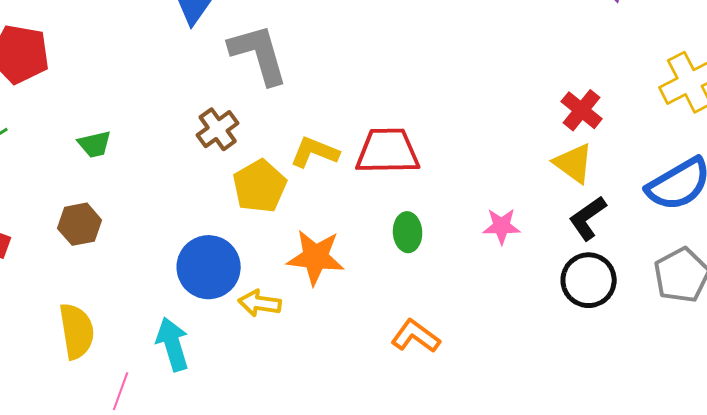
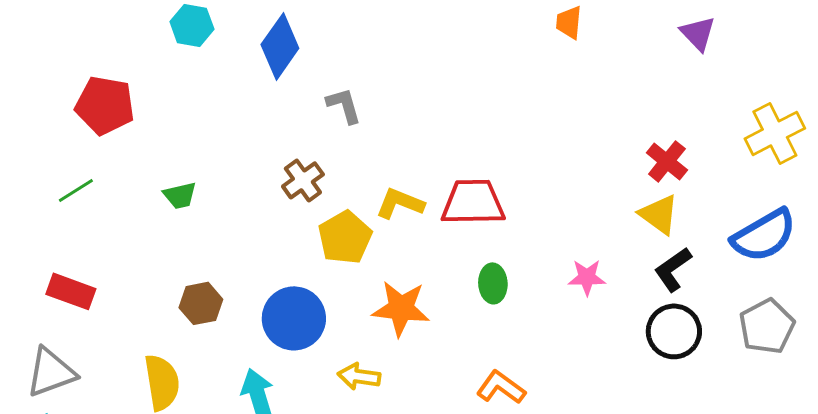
gray L-shape: (259, 54) -> (344, 105), size x0.6
brown hexagon: (80, 224) -> (201, 303), moved
yellow arrow: (260, 303) -> (359, 376), moved

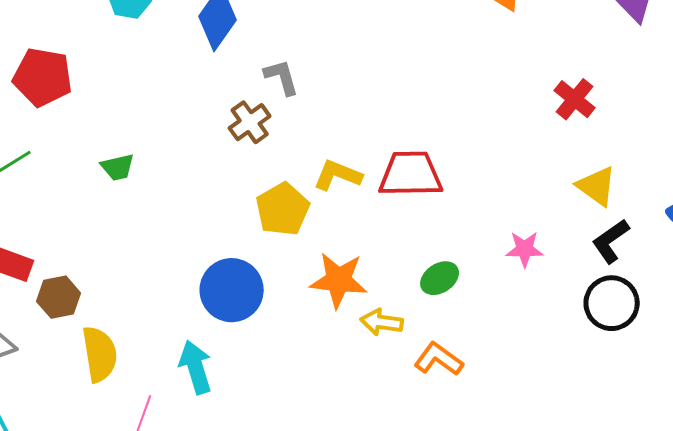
red cross: (667, 161) -> (575, 99), moved
brown cross: (303, 180) -> (250, 122), moved
green ellipse: (493, 283) -> (440, 278), moved, turned 60
brown hexagon: (201, 303) -> (59, 297), moved
yellow arrow: (359, 376) -> (382, 322), moved

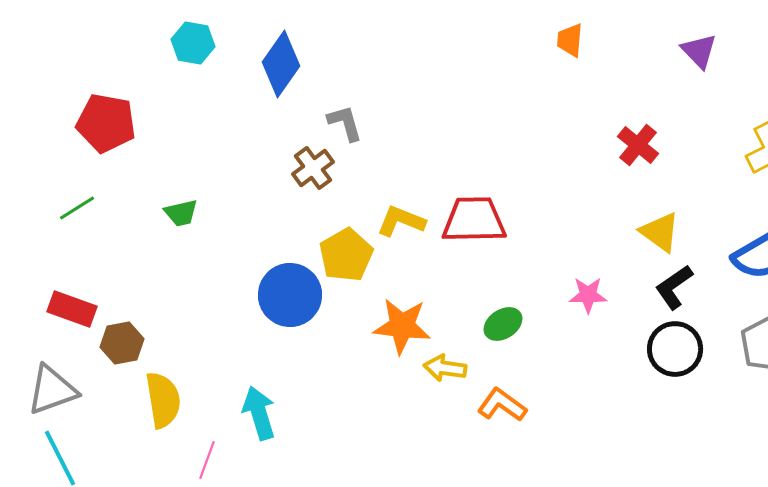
blue circle: (232, 290) -> (290, 295), moved

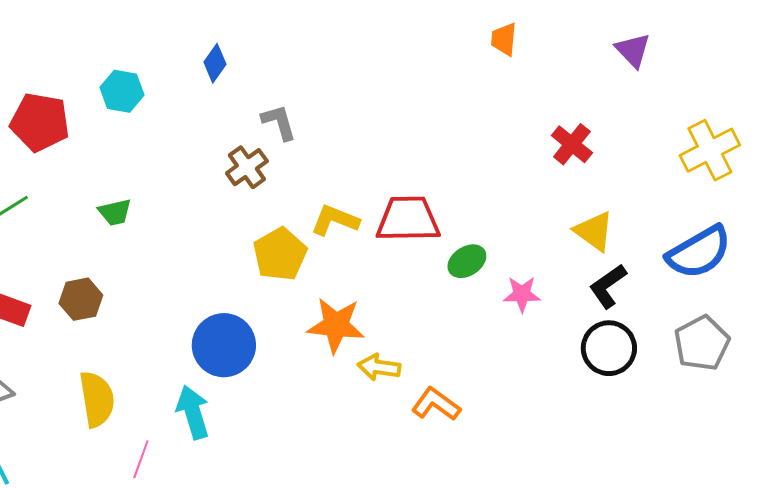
cyan hexagon: (193, 43) -> (122, 91), moved
blue diamond: (281, 64) -> (215, 63), size x0.6
blue circle: (290, 295) -> (224, 345), moved
green ellipse: (503, 324) -> (467, 261), moved
brown hexagon: (122, 343) -> (81, 299), moved

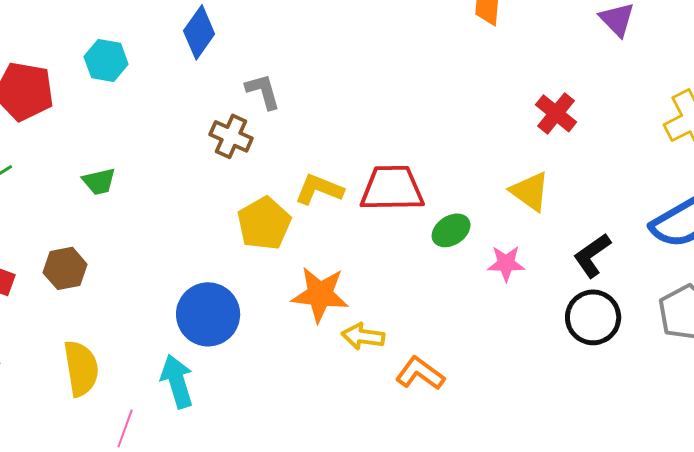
blue diamond: (215, 63) -> (199, 32), size x1.4
brown cross: (247, 167) -> (231, 136), turned -30
yellow triangle: (594, 231) -> (530, 191), moved

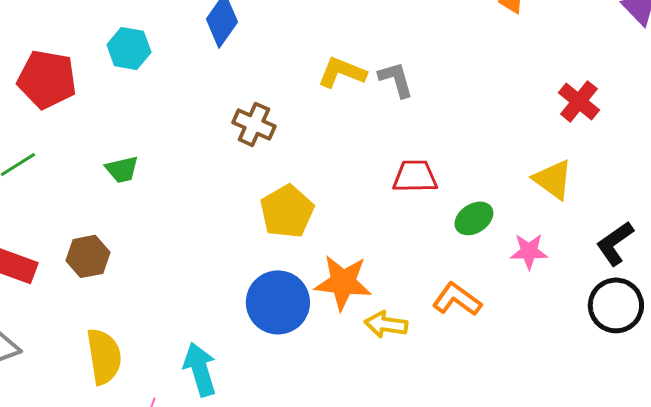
gray L-shape: (263, 91) -> (396, 79), moved
red trapezoid: (392, 188) -> (415, 176), size x0.7
yellow L-shape: (319, 189) -> (342, 72), moved
blue circle: (208, 314) -> (278, 302), moved
orange L-shape: (420, 373) -> (457, 299), moved

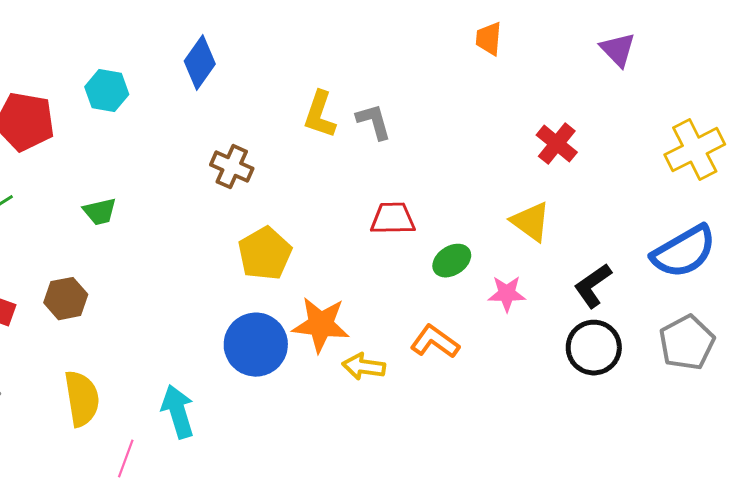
yellow L-shape: (342, 72) -> (320, 115), turned -93

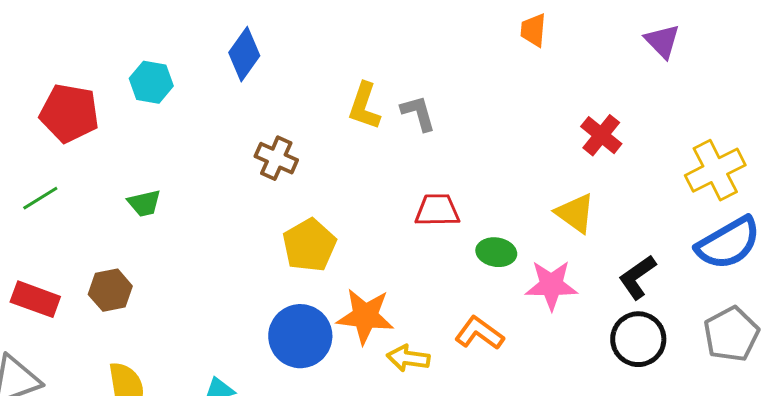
yellow cross: (695, 150) -> (715, 170), moved
green ellipse: (452, 261) -> (496, 252), turned 42
pink star: (507, 294) -> (551, 285), size x1.4

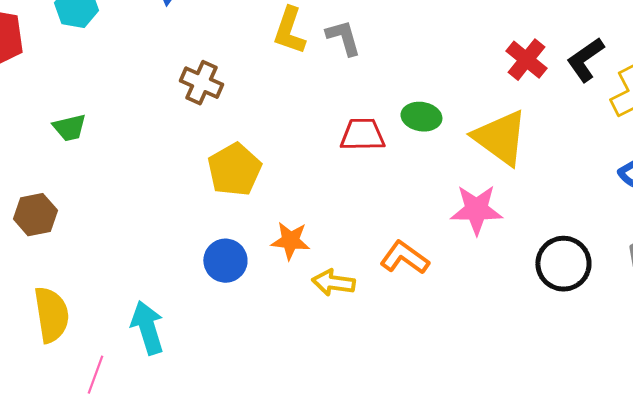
yellow triangle: (575, 213) -> (500, 138), size x1.4
green ellipse: (496, 252) -> (421, 117), moved
black L-shape: (637, 277) -> (585, 60), moved
orange star: (365, 316) -> (290, 241), size x0.7
blue circle: (300, 336) -> (225, 261), size x0.7

